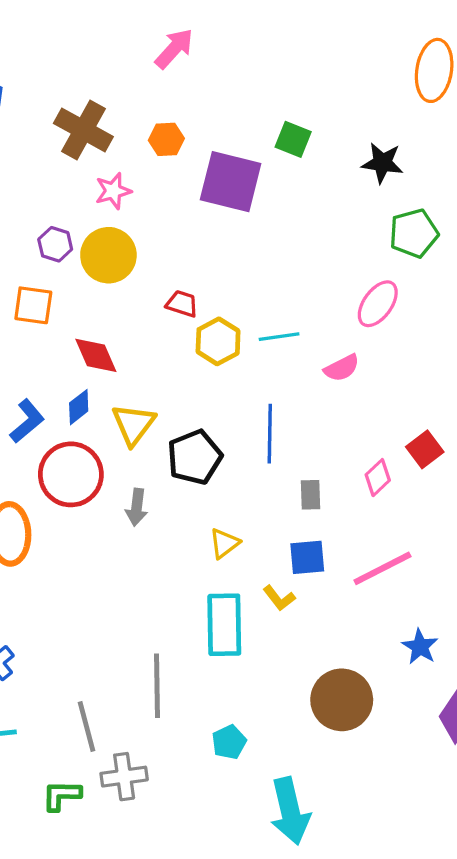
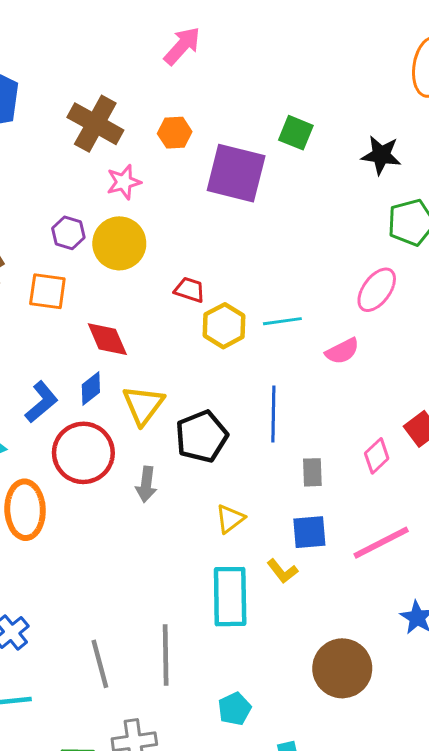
gray line: (87, 726) -> (100, 664), moved

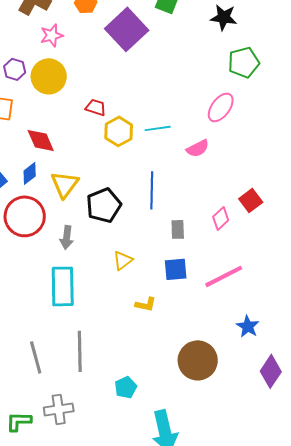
purple square: (236, 173) -> (127, 29), turned 33
yellow L-shape: (282, 571) -> (146, 304), moved, turned -40
cyan rectangle: (230, 597) -> (63, 286), moved

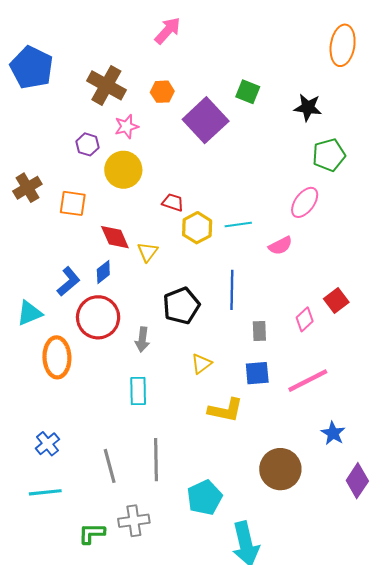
purple hexagon: (15, 69) -> (87, 144), moved
yellow triangle: (65, 184) -> (148, 252), moved, size x0.7
cyan rectangle: (63, 286) -> (138, 391), size x0.7
yellow L-shape: (146, 304) -> (226, 410), size x1.6
cyan pentagon: (126, 387) -> (204, 498), size x1.5

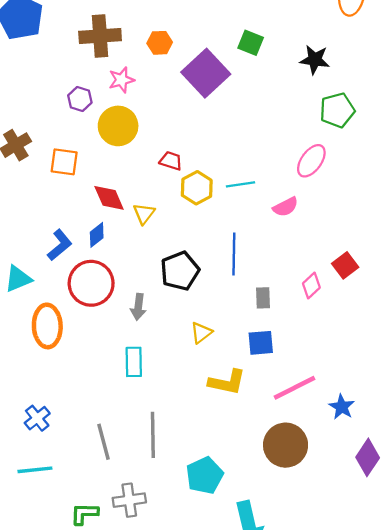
brown cross: (106, 85) -> (100, 36), turned -33
pink line: (308, 381) -> (295, 388), moved

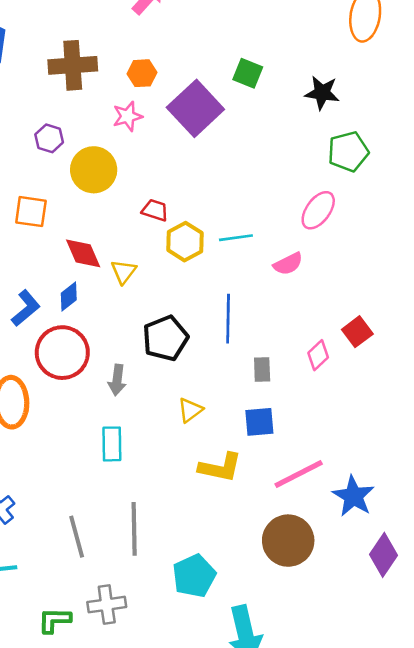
pink star: (121, 80) -> (128, 116), moved
blue star: (342, 407) -> (353, 496), size x1.4

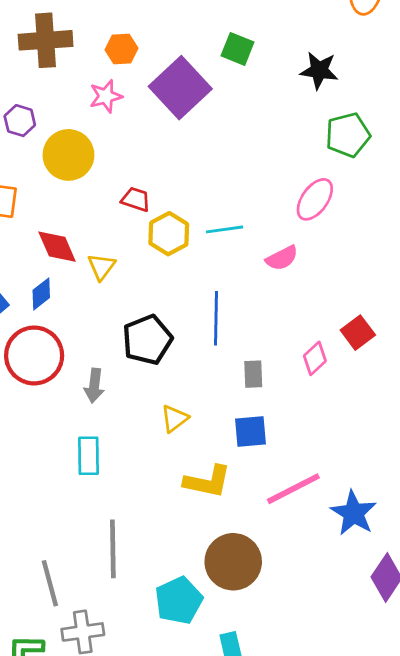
gray line: (77, 537) -> (50, 583), moved
brown circle: (288, 541) -> (233, 562), moved

